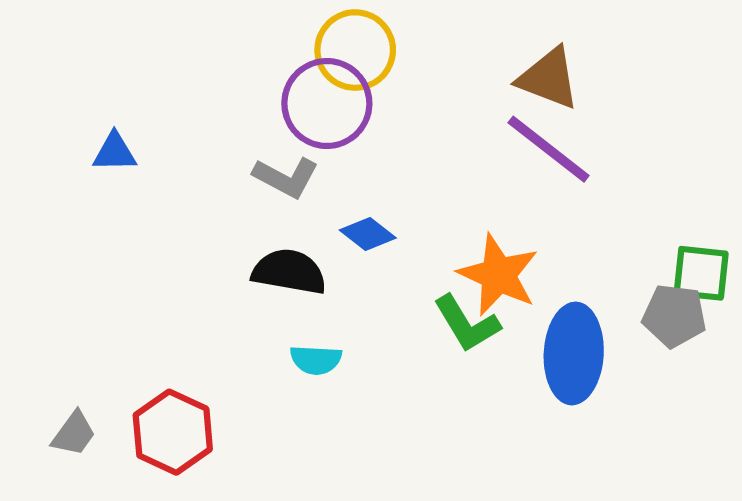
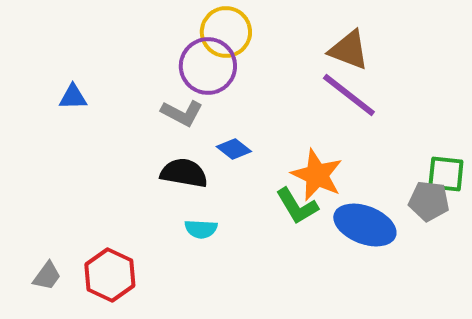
blue ellipse: (574, 353) -> (365, 225), turned -72

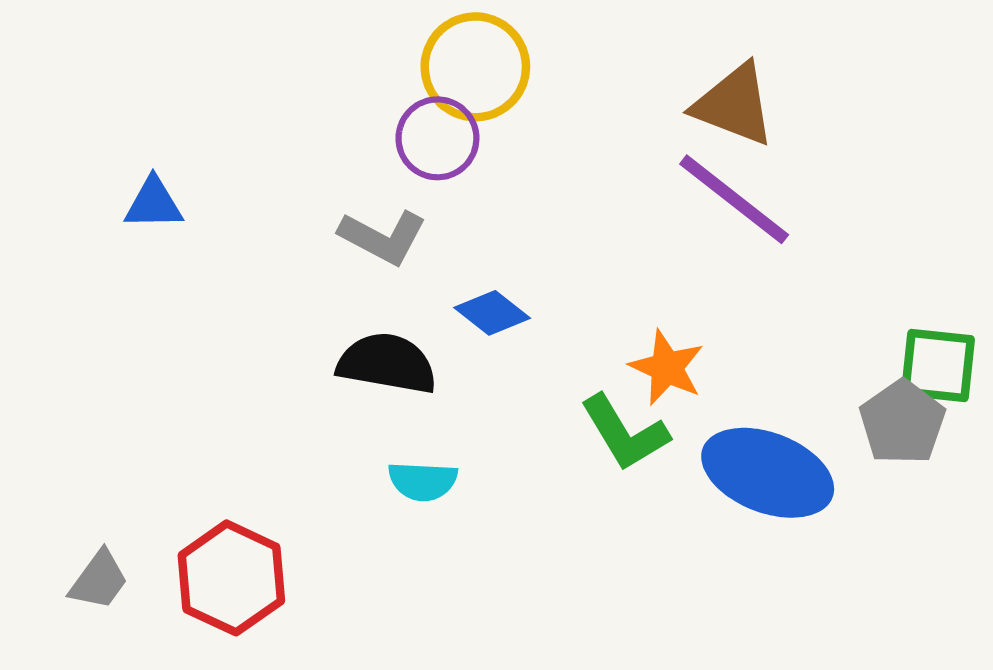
purple circle: (208, 66) -> (437, 138), size x0.7
orange star: (317, 175) -> (667, 368), size x0.7
gray pentagon: (429, 201) -> (902, 422), turned 30

